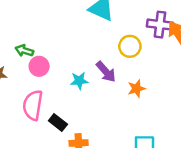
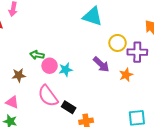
purple cross: (160, 25) -> (137, 52), moved
cyan star: (79, 81) -> (66, 70), moved
pink semicircle: (33, 105) -> (48, 96), turned -40

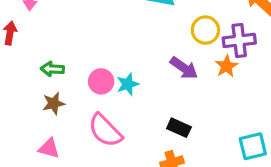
green arrow: (37, 55) -> (52, 69), moved
orange star: (126, 75) -> (227, 66), moved
black rectangle: (69, 107) -> (179, 128), moved

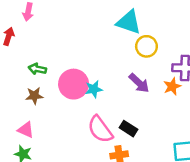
yellow circle: (205, 30) -> (146, 46), moved
pink circle: (101, 81) -> (74, 84), size x1.5
pink semicircle: (105, 130) -> (100, 129), moved

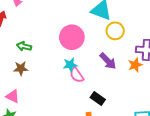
pink circle: (74, 84) -> (72, 37), moved
pink semicircle: (100, 129) -> (77, 75), moved, size x0.7

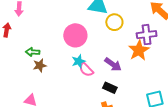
purple arrow: (108, 61) -> (113, 64), moved
orange star: (135, 65) -> (139, 50), size x1.5
brown star: (21, 68) -> (40, 65), moved

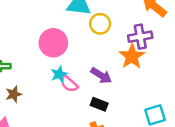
brown star: (40, 65) -> (14, 94), moved

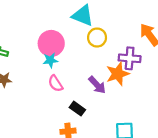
cyan star: (59, 74) -> (50, 60), moved
purple arrow: (101, 76) -> (97, 85), moved

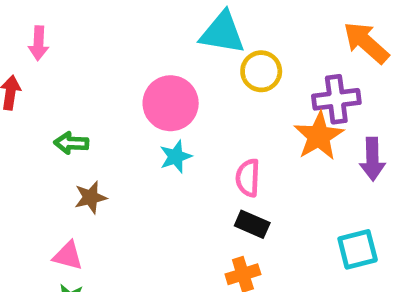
cyan star: (50, 60) -> (176, 157), moved
pink semicircle: (56, 83) -> (248, 178), moved, turned 48
purple arrow: (97, 85) -> (372, 159), moved, turned 54

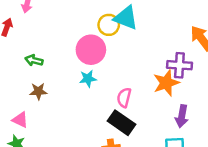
yellow circle: (261, 71) -> (109, 25), moved
purple arrow: (372, 159) -> (182, 116), moved
black rectangle: (252, 224) -> (121, 123), size x1.5

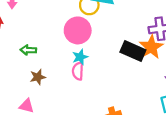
pink semicircle: (124, 98) -> (78, 71), moved
black rectangle: (121, 123) -> (133, 51), moved

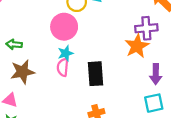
black rectangle: (133, 51) -> (96, 74), moved, turned 60
brown star: (38, 77) -> (22, 72), size x1.5

